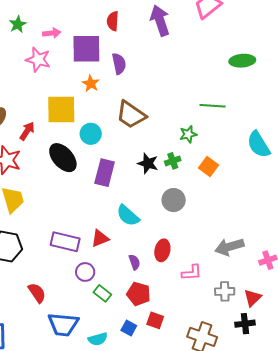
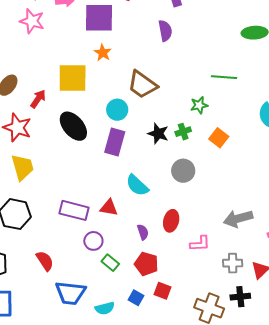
pink star: (38, 60) -> (32, 21), moved
purple semicircle: (119, 64) -> (165, 31), moved
cyan circle: (91, 134) -> (117, 110), moved
red triangle: (100, 238) -> (109, 208), turned 30
black cross: (245, 324) -> (240, 297), moved

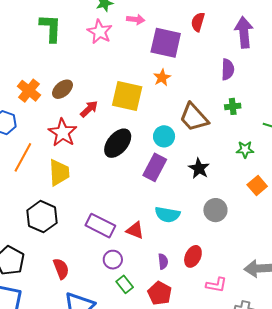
black ellipse: (73, 126) -> (118, 143), turned 68
green cross: (183, 132) -> (233, 106), moved
cyan semicircle: (137, 185) -> (167, 215), turned -45

